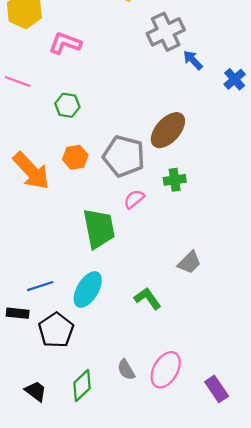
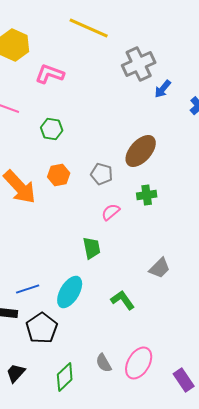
blue arrow: (193, 60) -> (163, 89), turned -96
gray pentagon: (124, 156) -> (102, 174), size x0.6
green trapezoid: (99, 228) -> (92, 248), moved, size x0.6
black trapezoid: (36, 391) -> (16, 373), moved, turned -85

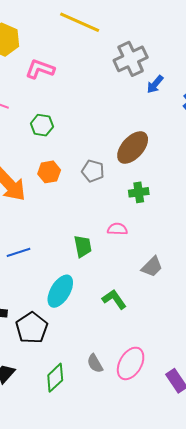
pink semicircle: (111, 212) -> (117, 229), moved, turned 42
blue line: (28, 289) -> (19, 252), moved

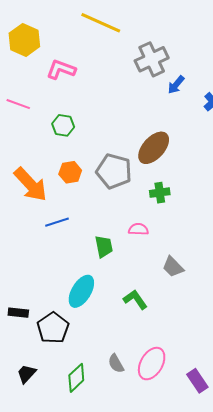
gray pentagon: (93, 171) -> (114, 171), size x1.6
blue line: (19, 252) -> (57, 222), moved
gray trapezoid: (152, 267) -> (173, 267), turned 90

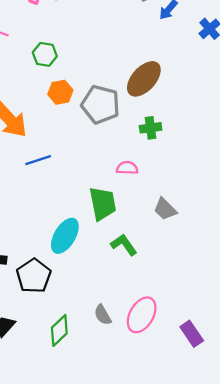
orange hexagon: (70, 172) -> (60, 92), moved
green trapezoid: (104, 247) -> (103, 204), moved, size x1.4

